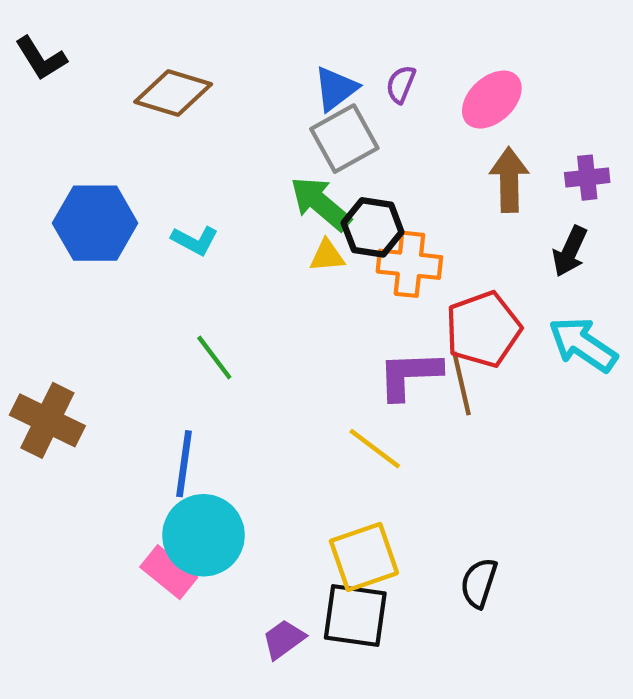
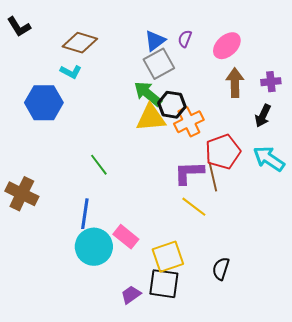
cyan L-shape: (195, 240) -> (71, 72), moved
yellow triangle: (327, 256) -> (151, 118), size x1.8
orange cross: (409, 264) -> (189, 122), turned -32
yellow line: (375, 449) -> (194, 207), moved
pink rectangle: (169, 572) -> (126, 237), moved

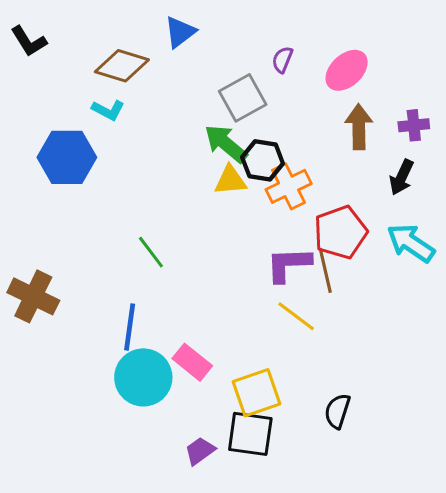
blue triangle: (155, 41) -> (180, 32), moved
yellow triangle: (151, 118) -> (230, 180), size x0.7

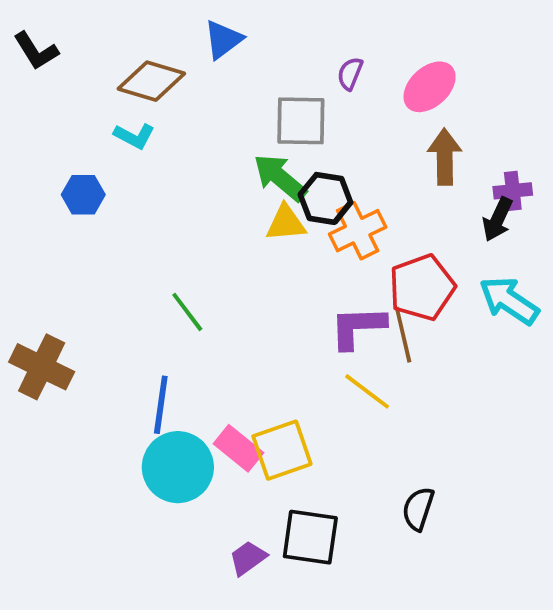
gray square: (243, 98) -> (301, 121), turned 30
purple cross: (414, 125) -> (513, 191), moved
blue hexagon: (67, 157) -> (83, 195), size x0.6
yellow square: (256, 393) -> (282, 450), moved

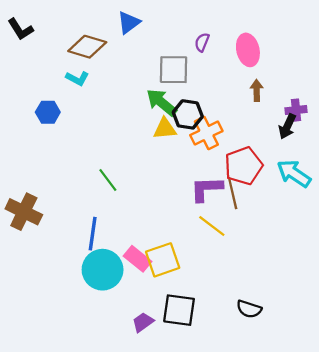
pink ellipse: (430, 87) -> (248, 50), turned -60
brown arrow: (445, 157) -> (257, 90), size x0.7
black semicircle: (418, 509) -> (249, 309), moved, turned -90

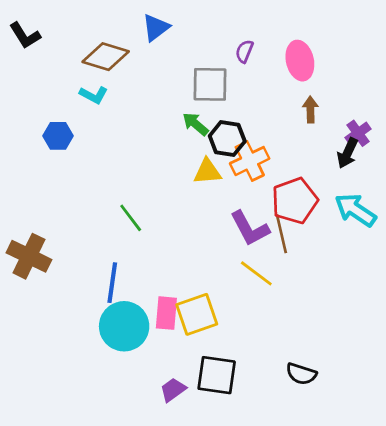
green arrow: (162, 102) -> (195, 124), size x0.7
purple cross: (296, 110) -> (358, 133), turned -30
yellow triangle: (165, 129) -> (207, 172), moved
purple L-shape: (206, 189) -> (250, 228), turned -116
pink rectangle: (137, 259) -> (166, 313), turned 56

